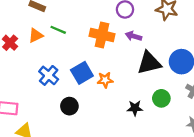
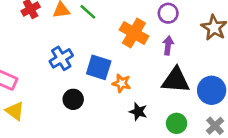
purple arrow: (134, 36) -> (168, 45), turned 63
blue square: (82, 73) -> (99, 67), turned 30
black star: (135, 108) -> (138, 112), moved

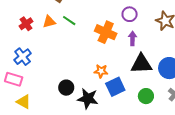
blue cross: (61, 58) -> (23, 57), moved
blue square: (99, 67) -> (115, 87), moved, turned -36
black star: (138, 112) -> (88, 98), moved, size x1.5

